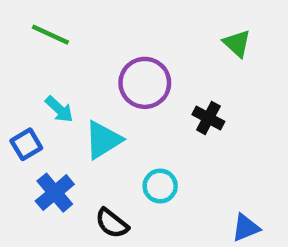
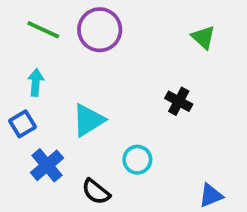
purple circle: (145, 83) -> (100, 30), moved
cyan arrow: (59, 109) -> (36, 82), moved, turned -128

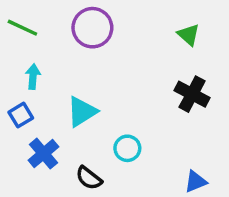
green line: (43, 30) -> (22, 28), moved
black cross: (179, 101) -> (192, 94), moved, size x1.4

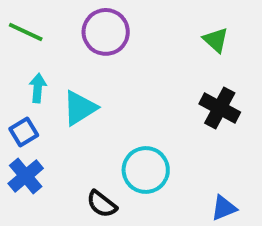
cyan triangle: (82, 112) -> (80, 108), moved
cyan circle: (127, 148) -> (146, 170), size x1.5
blue cross: (43, 154) -> (26, 176), moved

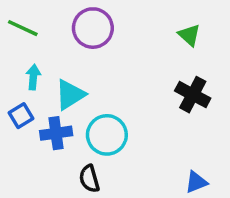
cyan circle: (146, 170) -> (107, 135), moved
blue cross: (26, 176) -> (56, 133), moved, turned 32
black semicircle: (102, 204) -> (89, 179), turned 36

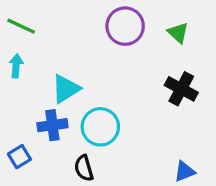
purple circle: (93, 28) -> (125, 26), moved
cyan arrow: (33, 77) -> (16, 66), moved
blue square: (21, 116) -> (19, 157), moved

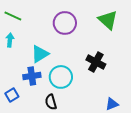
purple circle: (125, 26) -> (65, 23), moved
green triangle: (178, 33) -> (108, 20), size x1.5
black cross: (181, 89) -> (96, 62), moved

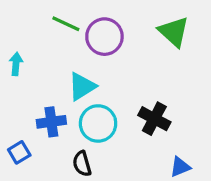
green line: (13, 16) -> (66, 24), moved
cyan triangle: (40, 54) -> (82, 86), moved
black cross: (96, 62) -> (154, 119), moved

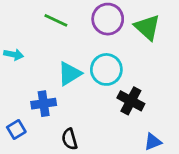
purple circle: (104, 37) -> (108, 19), moved
cyan arrow: (16, 64) -> (14, 54), turned 96
cyan circle: (98, 123) -> (106, 69), moved

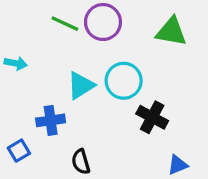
purple circle: (108, 19) -> (103, 22), moved
green triangle: (147, 27) -> (171, 32), turned -32

